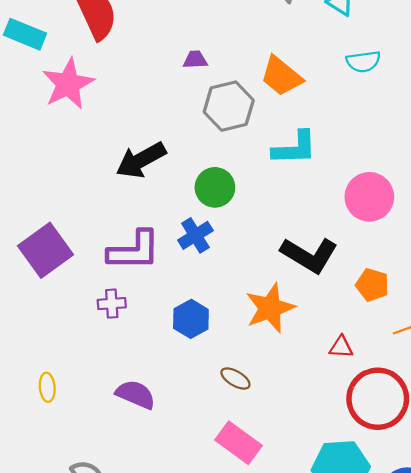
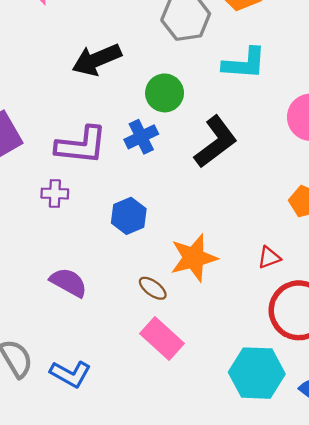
black L-shape: (309, 255) -> (216, 142), moved, turned -74
orange star: (270, 308) -> (194, 258), moved
red triangle: (341, 347) -> (269, 257), turned -30
brown ellipse: (235, 379) -> (153, 288), moved

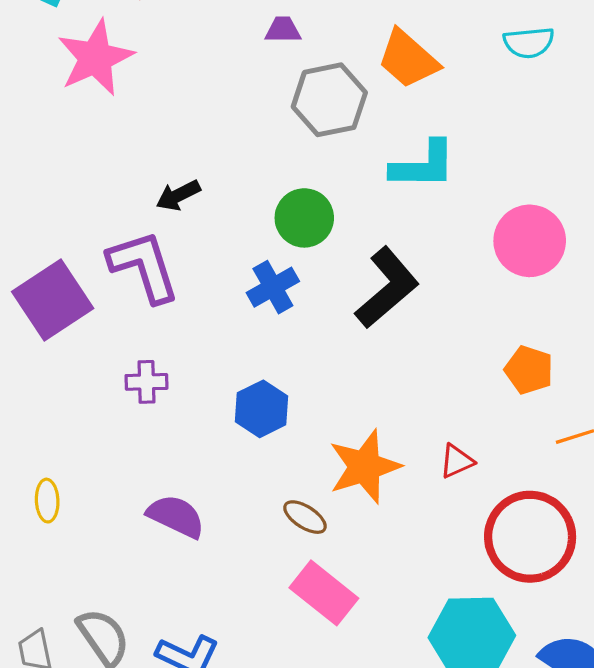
black arrow: (97, 60) -> (178, 195), moved, size x0.6
purple L-shape: (81, 145) -> (144, 266), moved, turned -110
red triangle: (269, 257) -> (457, 461), moved

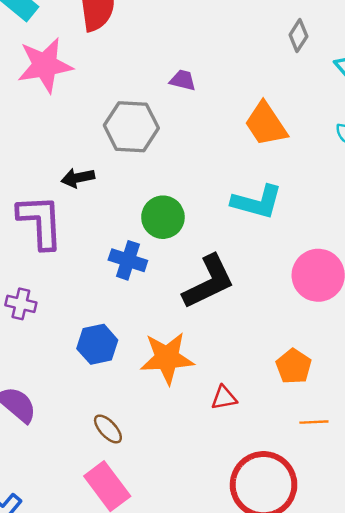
gray hexagon: (329, 100) -> (131, 127), moved
blue cross: (273, 287) -> (128, 260), turned 33
red triangle: (457, 461) -> (224, 398), moved
orange star: (365, 467) -> (167, 358), moved

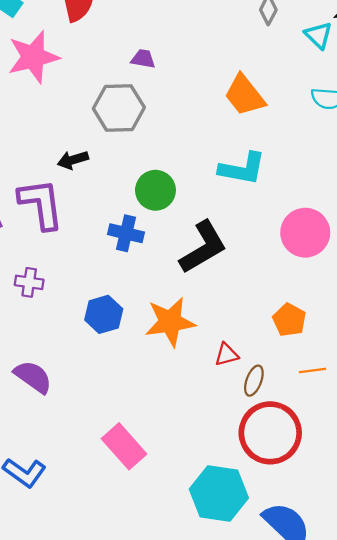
purple trapezoid: (183, 80) -> (143, 59), moved
brown ellipse: (108, 429) -> (254, 381), moved, turned 68

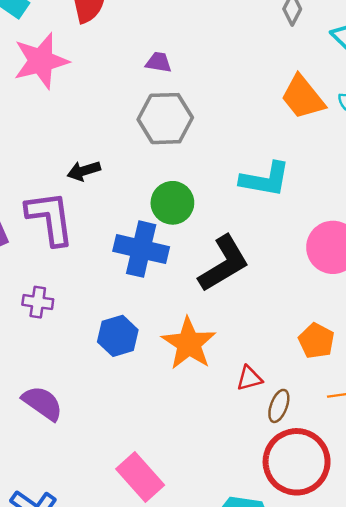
orange trapezoid: (245, 95) -> (303, 97), moved
gray hexagon: (119, 108) -> (165, 119), moved
blue cross: (126, 233) -> (141, 249), size x1.4
orange star: (170, 322) -> (189, 344), turned -30

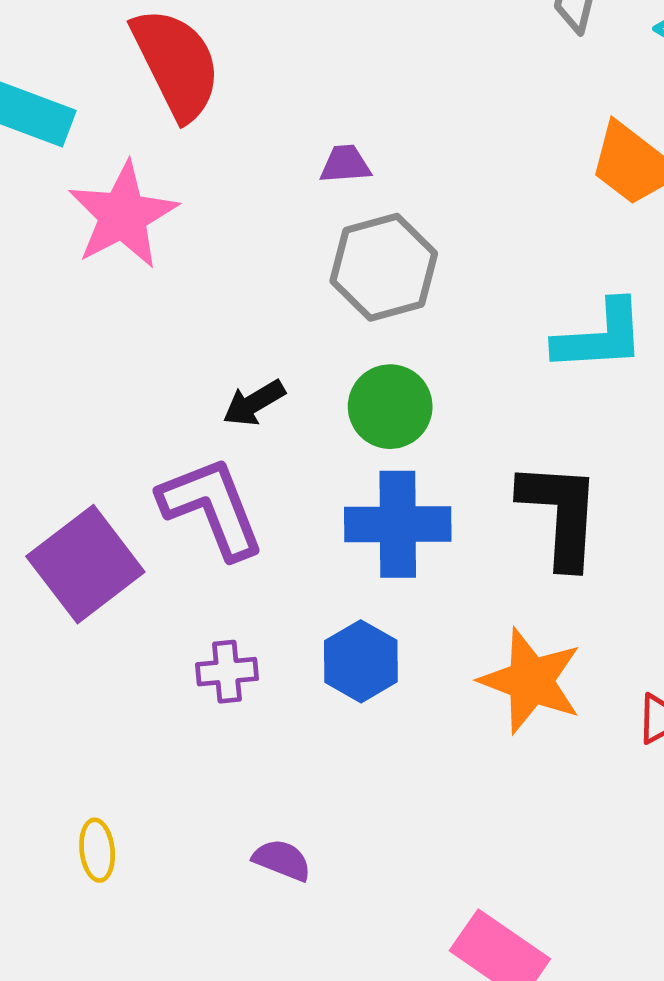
green circle: (172, 203) -> (390, 407), moved
black L-shape: (224, 264) -> (560, 514), turned -42
blue hexagon: (118, 336) -> (361, 661), moved
purple semicircle: (42, 403) -> (282, 860), size x0.7

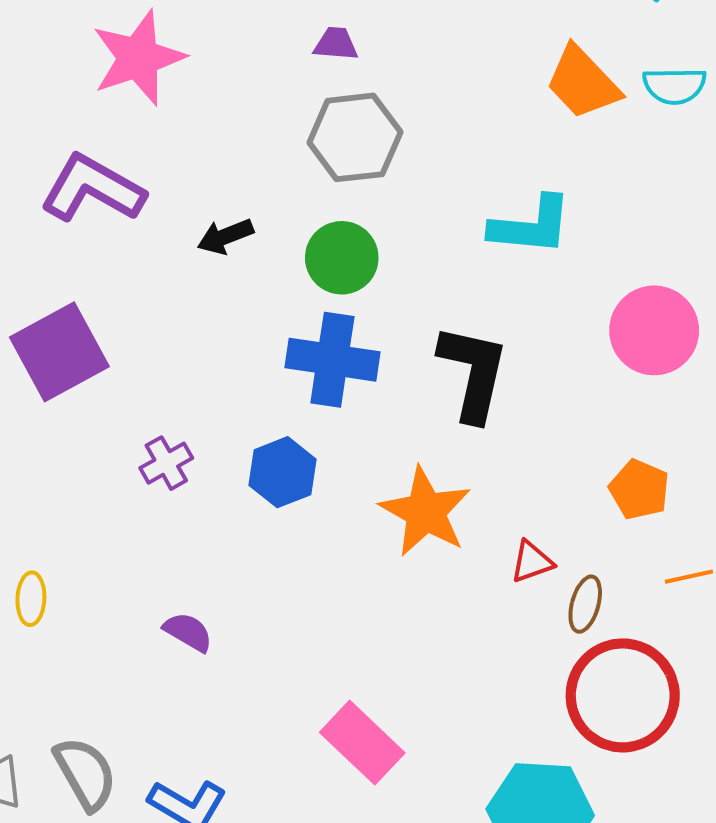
purple L-shape: (212, 508) -> (93, 189), moved, turned -48
purple cross: (227, 672) -> (166, 463), turned -33

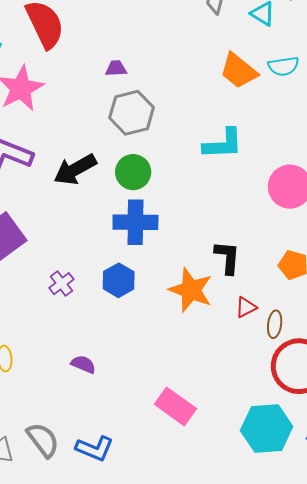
black arrow: (225, 236) -> (75, 169), size x1.6
black L-shape: (473, 373) -> (227, 257), moved, size x0.7

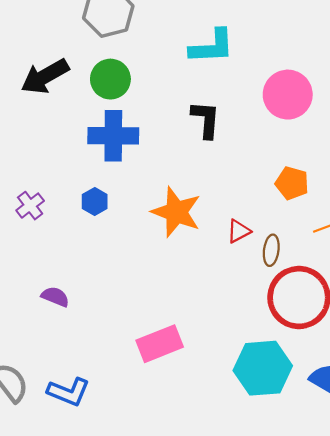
black L-shape: (227, 257) -> (206, 120), moved
blue hexagon: (119, 280) -> (95, 201), size x0.7
pink rectangle: (175, 406) -> (160, 344), turned -57

